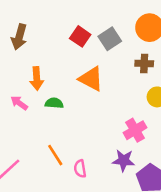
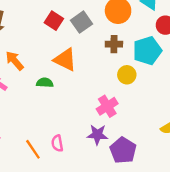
orange arrow: (37, 78) -> (15, 61), turned 144
green semicircle: (54, 103) -> (45, 83), moved
orange line: (55, 155) -> (33, 149), moved

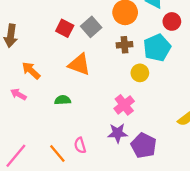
green semicircle: (45, 83) -> (63, 100), moved

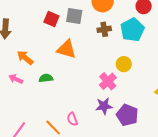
gray square: (91, 27) -> (74, 16), turned -36
yellow circle: (140, 73) -> (124, 64), moved
green semicircle: (63, 100) -> (46, 78), moved

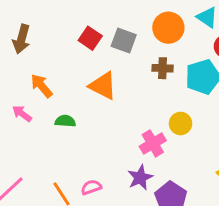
purple star: (104, 106) -> (140, 178), turned -30
pink semicircle: (72, 119) -> (91, 187), turned 80

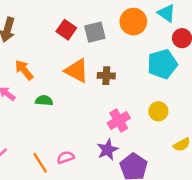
gray square: (124, 41) -> (95, 32), turned -35
brown cross: (163, 68) -> (106, 76), moved
yellow circle: (181, 124) -> (158, 111), moved

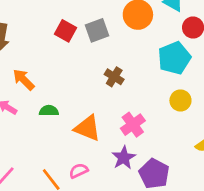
orange triangle: (77, 71) -> (88, 128), moved
brown cross: (106, 76) -> (114, 77), turned 35
yellow circle: (158, 111) -> (180, 100), moved

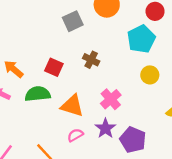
red square: (65, 31) -> (54, 67), moved
green semicircle: (49, 111) -> (38, 94), size x1.5
pink semicircle: (79, 171) -> (75, 135), moved

